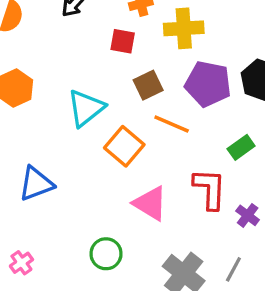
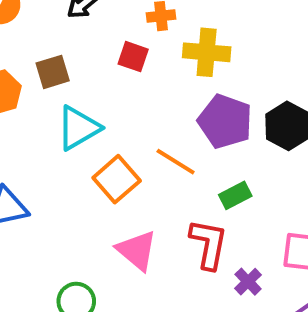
brown square: (148, 85) -> (53, 72), moved
green rectangle: (241, 147) -> (235, 195), moved

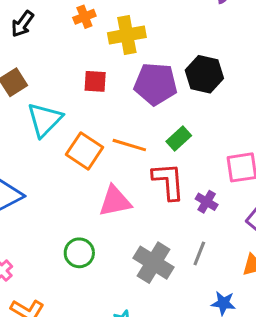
red square: (133, 57) -> (95, 81), moved
orange line: (176, 162) -> (129, 145), moved
pink triangle: (137, 250) -> (115, 201), turned -36

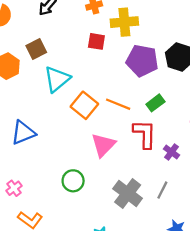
red square: (95, 81) -> (96, 41), moved
pink triangle: (115, 201) -> (103, 145), turned -40

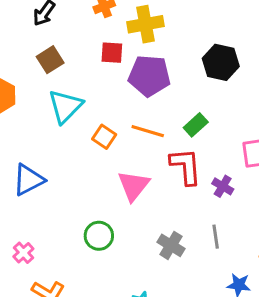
brown square: (36, 49) -> (50, 60), moved
purple pentagon: (142, 61) -> (149, 76), moved
orange square: (84, 105) -> (104, 137), size x0.7
gray line: (162, 190) -> (216, 237), turned -30
gray cross: (128, 194) -> (171, 245), size x0.7

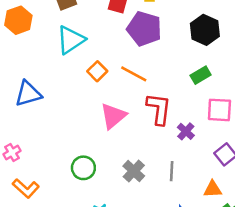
green rectangle: (196, 125) -> (201, 75), moved
green circle: (99, 236) -> (83, 168), moved

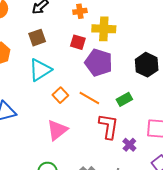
green rectangle: (201, 75) -> (124, 99), moved
pink triangle: (113, 116) -> (57, 130), moved

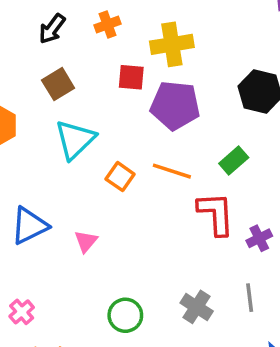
orange cross: (80, 11) -> (108, 25), moved
pink triangle: (57, 130) -> (86, 241), moved, size x0.6
purple cross: (129, 145) -> (259, 238), turned 32

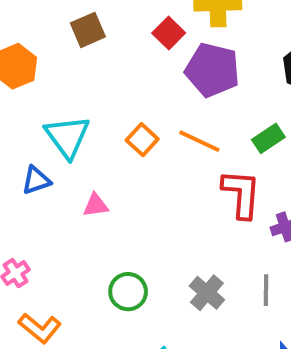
red square: (131, 77) -> (169, 33), turned 32
cyan triangle: (75, 140) -> (67, 137), moved, turned -30
blue triangle: (29, 226) -> (36, 180), size x0.7
pink triangle: (86, 241) -> (96, 205), turned 35

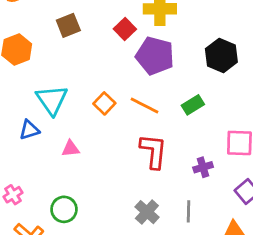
red L-shape: (241, 194) -> (153, 151), moved
green circle: (128, 292) -> (64, 209), moved

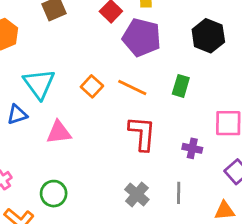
green rectangle: (193, 105) -> (181, 86), turned -40
pink triangle: (70, 149) -> (59, 132), size x1.4
purple cross: (203, 167) -> (192, 148), turned 30

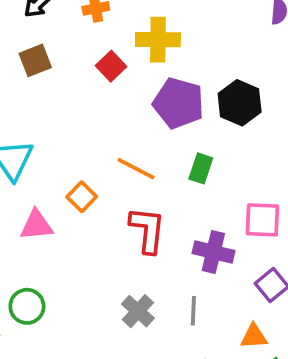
purple pentagon: (142, 37) -> (178, 103), moved
orange square: (92, 86) -> (82, 197), moved
purple cross: (192, 148) -> (213, 252), size x1.5

